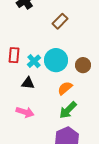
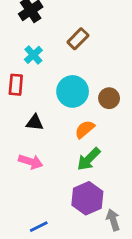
cyan cross: (34, 61) -> (33, 55), moved

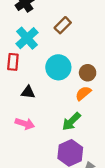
cyan cross: (33, 55) -> (27, 38), size x1.5
orange semicircle: (85, 129) -> (83, 93), moved

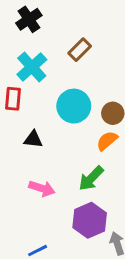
pink arrow: (25, 124) -> (42, 188), moved

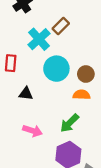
cyan cross: (32, 67) -> (39, 39), moved
orange semicircle: (107, 141) -> (82, 95), turned 42

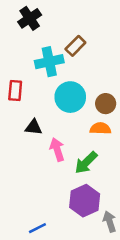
cyan cross: (39, 39) -> (49, 62), turned 30
pink arrow: (32, 131) -> (57, 149), moved, turned -126

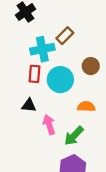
red rectangle: (15, 90) -> (34, 74), moved
brown circle: (106, 104) -> (91, 66), moved

